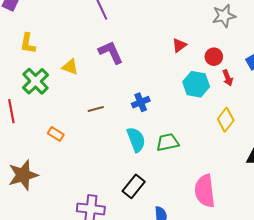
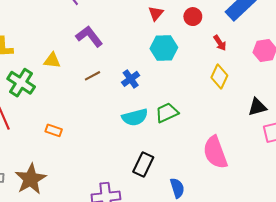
red arrow: (228, 78) -> (220, 43), moved
cyan hexagon: (196, 84) -> (164, 48), moved
brown line: (96, 109) -> (93, 76), moved
cyan semicircle: (136, 140) -> (135, 117), turned 110

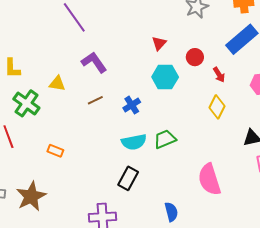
red circle: (193, 17) -> (195, 57), moved
black rectangle: (143, 165) -> (128, 178), moved

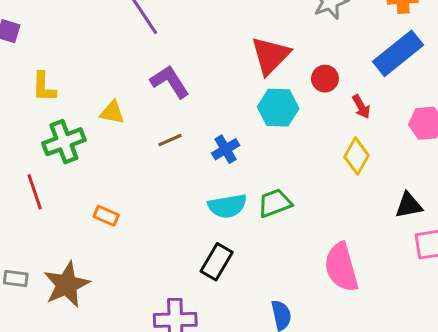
red triangle: (159, 43) -> (270, 56), size x1.8
green cross: (26, 103) -> (64, 142), turned 32

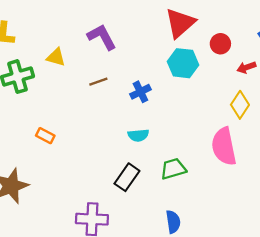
red arrow: (361, 107) -> (246, 67), turned 96
green trapezoid: (275, 203) -> (173, 169), moved
cyan semicircle: (227, 206) -> (138, 135), size x0.7
pink semicircle: (341, 267) -> (224, 146), moved

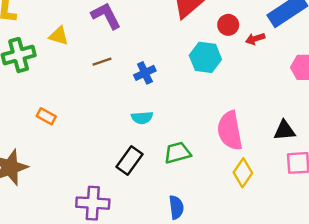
cyan hexagon: (183, 63) -> (205, 57), moved
red arrow: (246, 67) -> (255, 39), moved
yellow diamond: (240, 105) -> (243, 173), moved

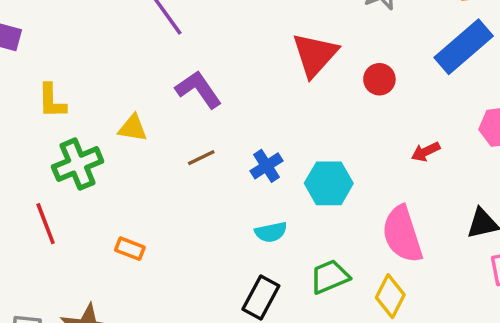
red arrow: (255, 39) -> (426, 152), moved
cyan hexagon: (205, 57) -> (329, 183), moved
yellow diamond: (243, 173) -> (390, 296), moved

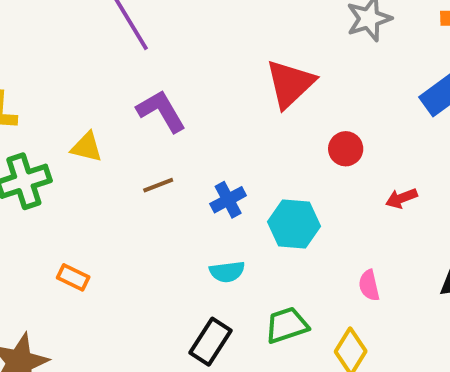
red circle: (379, 79) -> (346, 149), moved
pink semicircle: (402, 234) -> (369, 285), size x0.5

